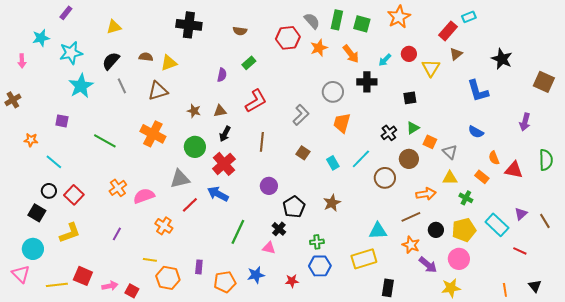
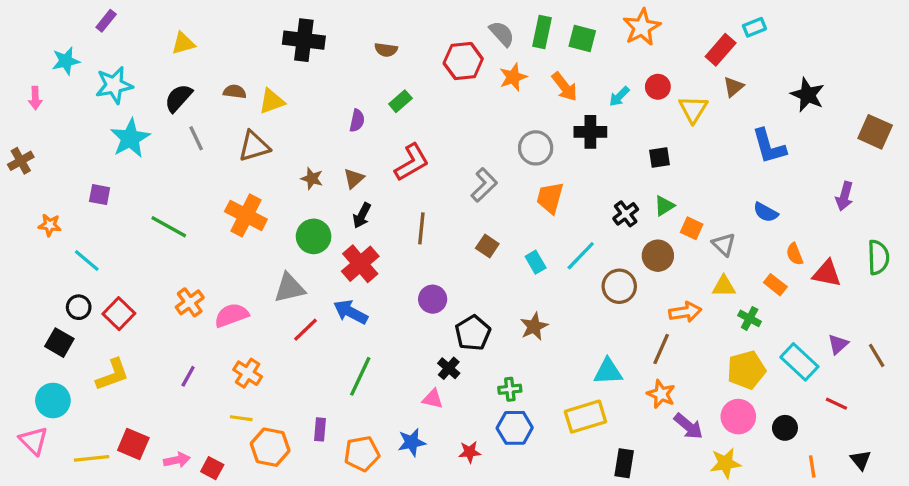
brown triangle: (220, 111) -> (354, 178), turned -32
brown line: (411, 217) -> (661, 349), turned -42
orange cross: (164, 226) -> (248, 373), moved
black circle: (436, 230) -> (785, 428), moved
green line: (238, 232) -> (360, 376), moved

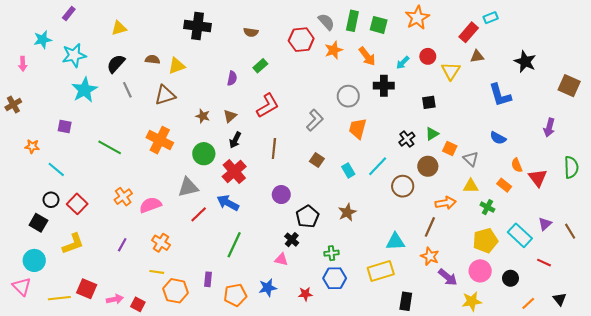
brown triangle: (733, 87) -> (477, 56), turned 32
red triangle: (827, 273) -> (538, 178), turned 42
orange line: (812, 466) -> (528, 303), turned 56

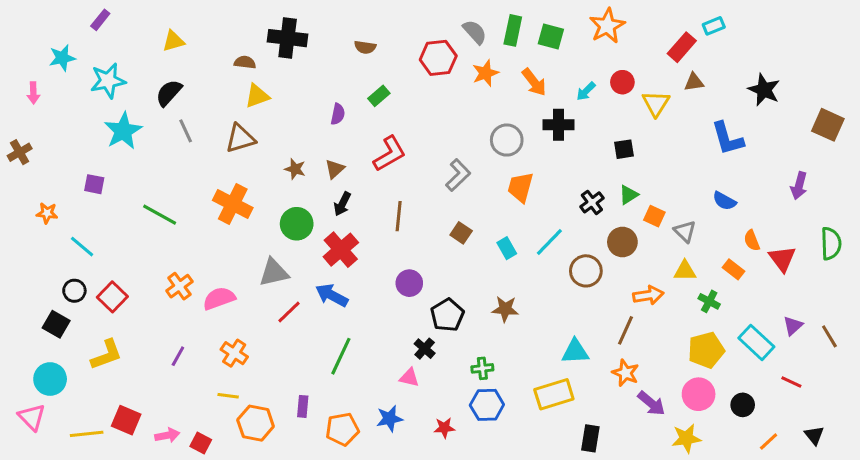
brown semicircle: (153, 59) -> (245, 62), moved
brown star: (347, 212) -> (505, 309), turned 30

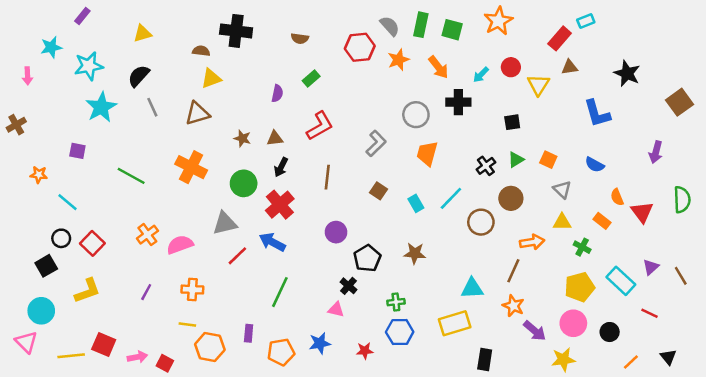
brown square: (828, 125) -> (680, 102), turned 30
brown triangle: (335, 169) -> (275, 138), turned 35
orange square: (654, 216) -> (548, 160), moved
black square: (56, 324) -> (46, 266), turned 30
orange cross: (234, 353) -> (192, 290), turned -30

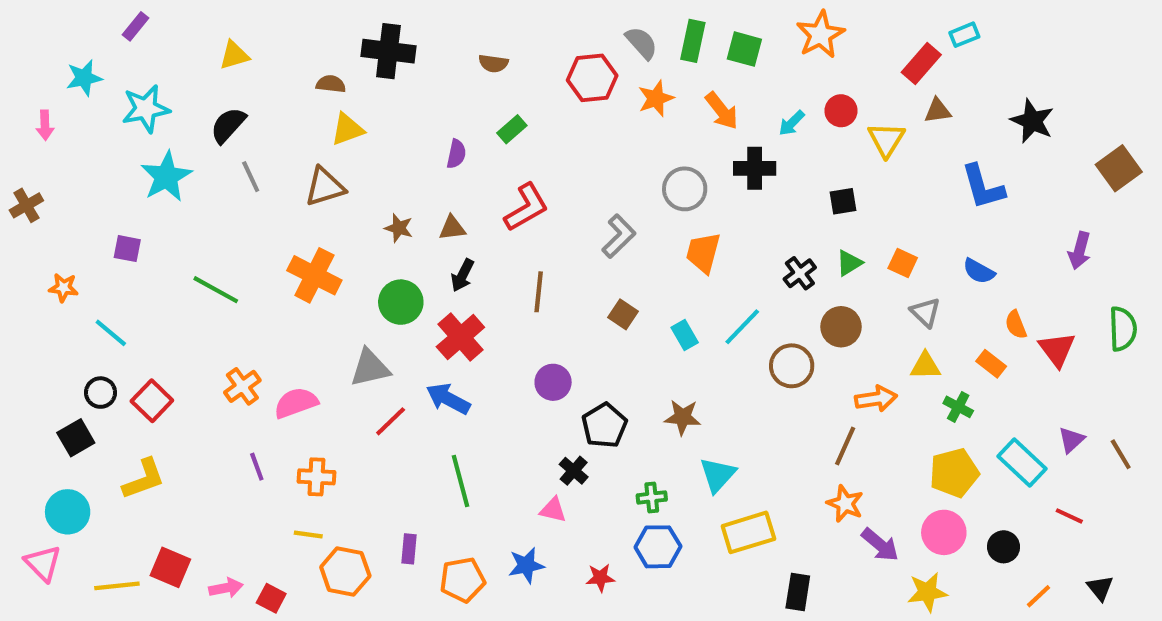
cyan triangle: (472, 288) -> (718, 475), moved, turned -45
purple line: (146, 292) -> (257, 467), moved, turned -49
green line: (280, 292) -> (460, 481), turned -40

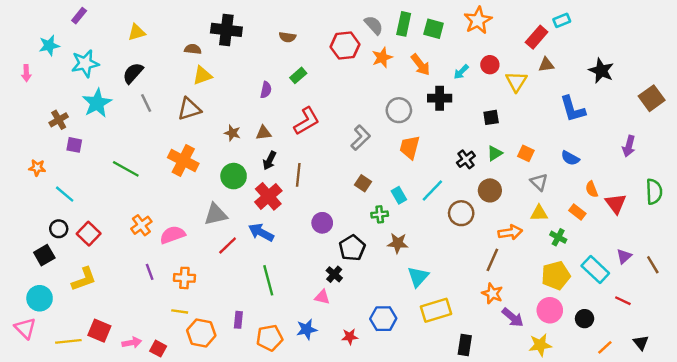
brown cross: (26, 205) -> (59, 120), moved
brown line: (539, 292) -> (298, 175), moved
green cross: (652, 497) -> (380, 214), moved

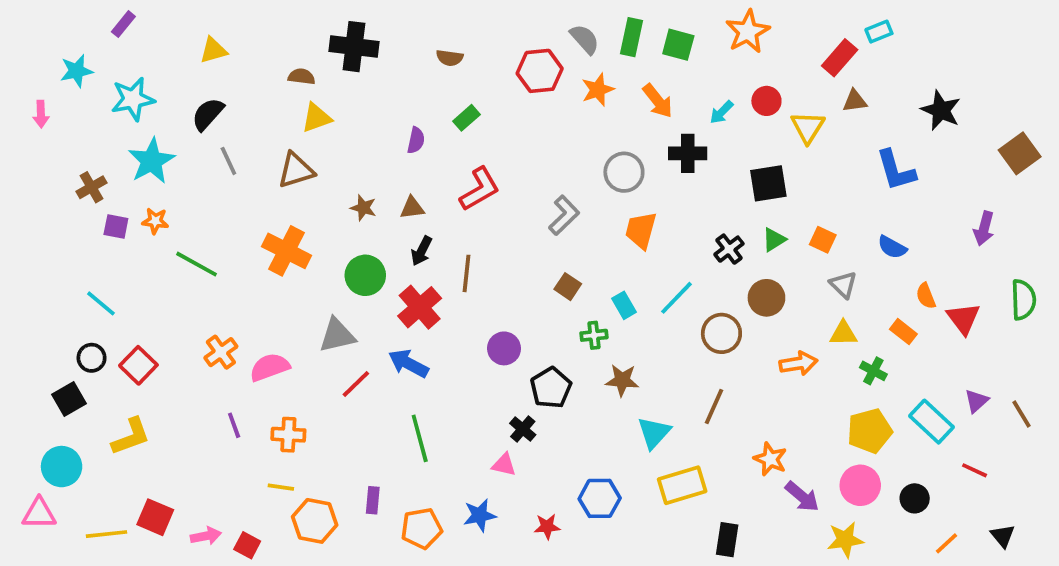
black square: (491, 117) -> (768, 183), size x1.5
orange star: (37, 168) -> (155, 221), moved
brown line: (492, 260) -> (714, 407), moved
pink triangle: (25, 328) -> (39, 513), turned -45

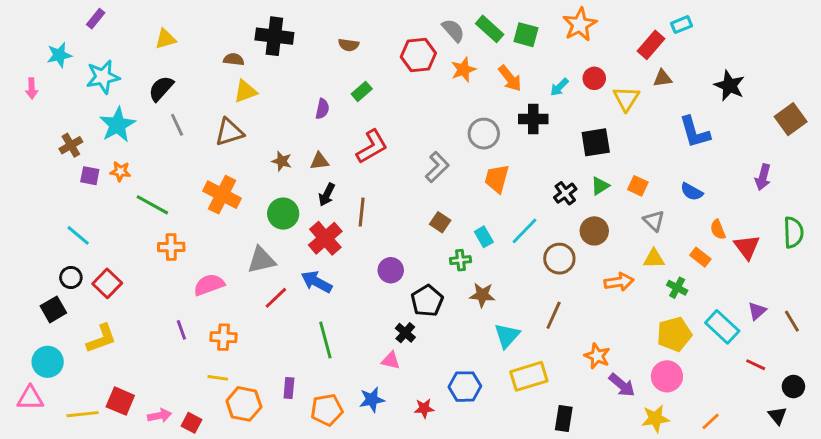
green rectangle: (631, 37) -> (490, 29), turned -60
orange cross: (221, 352) -> (171, 247), moved, turned 35
black circle: (915, 498) -> (793, 387), moved
orange line: (946, 543) -> (711, 421), moved

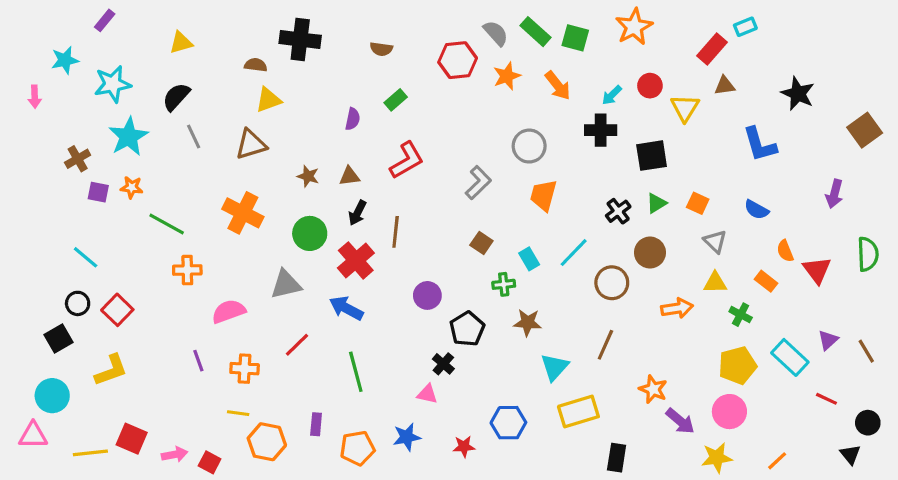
black cross: (533, 119) -> (601, 130), moved
red line: (276, 298) -> (297, 345), moved

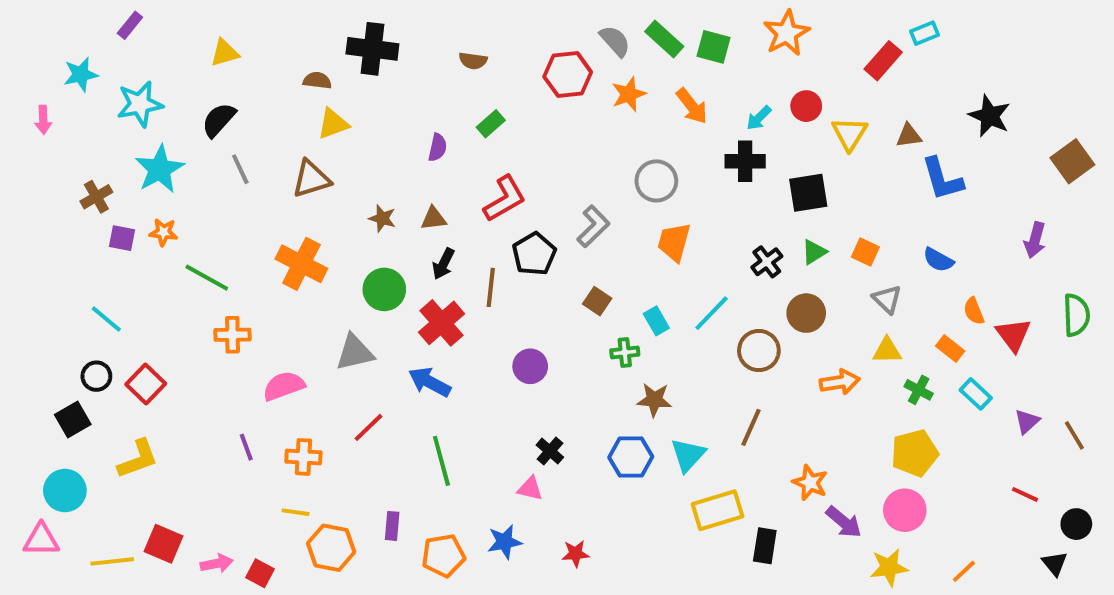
brown triangle: (725, 86) -> (909, 136), moved
black pentagon: (467, 329) -> (534, 254), moved
cyan rectangle: (790, 357) -> (976, 394), moved, size x0.7
blue hexagon: (508, 423) -> (631, 457), moved
black rectangle: (617, 458) -> (765, 546), moved

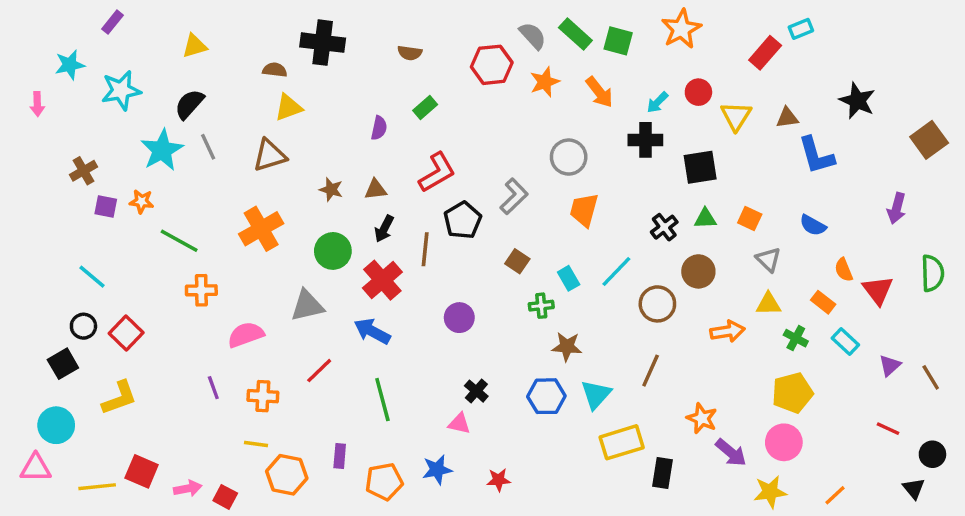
cyan star: (160, 169) -> (162, 150), moved
green triangle: (814, 252) -> (705, 219), turned 30
orange cross: (301, 264) -> (261, 229), turned 33

